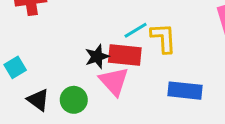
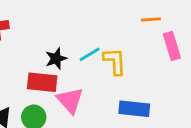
red rectangle: (125, 55) -> (42, 82), moved
black star: (97, 57) -> (56, 59), moved

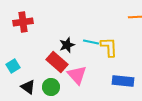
cyan line: (90, 54) -> (91, 42), turned 42
red rectangle: (42, 82) -> (57, 62), turned 35

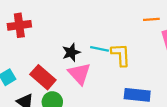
red rectangle: (57, 62) -> (43, 77), moved
pink triangle: (77, 75) -> (79, 74), moved

